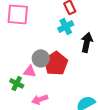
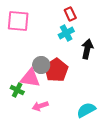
pink triangle: (30, 71) -> (30, 78), size x1.5

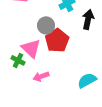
gray circle: (41, 65) -> (46, 25), moved
pink triangle: (30, 78) -> (31, 48), turned 35

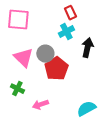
pink triangle: (31, 48) -> (23, 58), moved

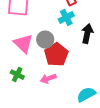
pink arrow: (40, 105) -> (48, 79), moved

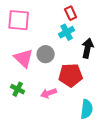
red pentagon: (56, 55) -> (71, 75), moved, turned 30
cyan semicircle: (86, 95) -> (87, 109), turned 126

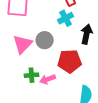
pink triangle: (24, 58) -> (23, 44), turned 30
green cross: (18, 89) -> (32, 75), moved, turned -32

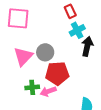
cyan cross: (66, 18) -> (77, 30), moved
red pentagon: (70, 61) -> (57, 73), moved

